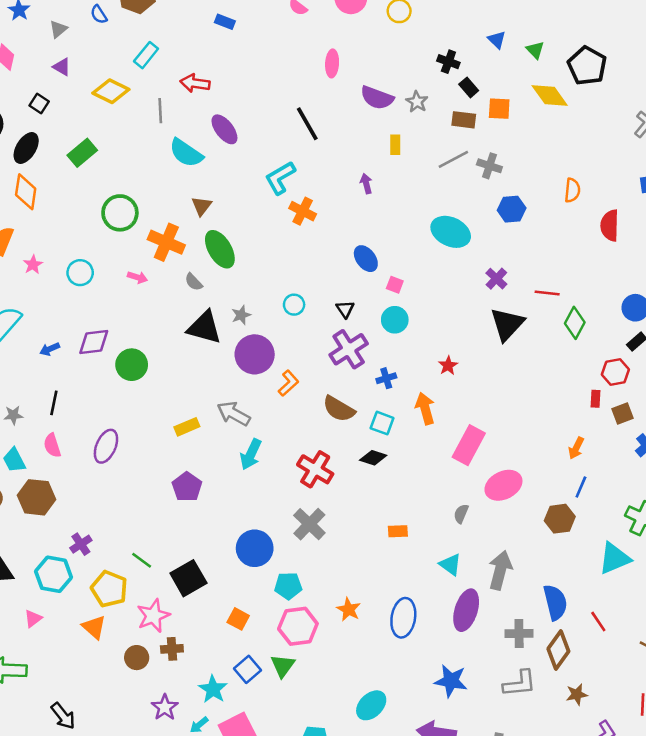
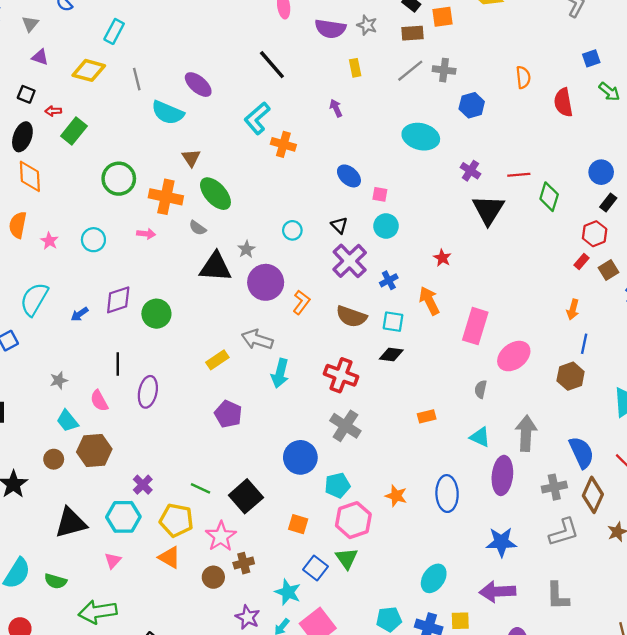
red arrow: (195, 83) -> (53, 111), moved, size x0.6
red rectangle: (596, 399) -> (581, 261), turned 49
black line: (54, 403) -> (118, 364), moved

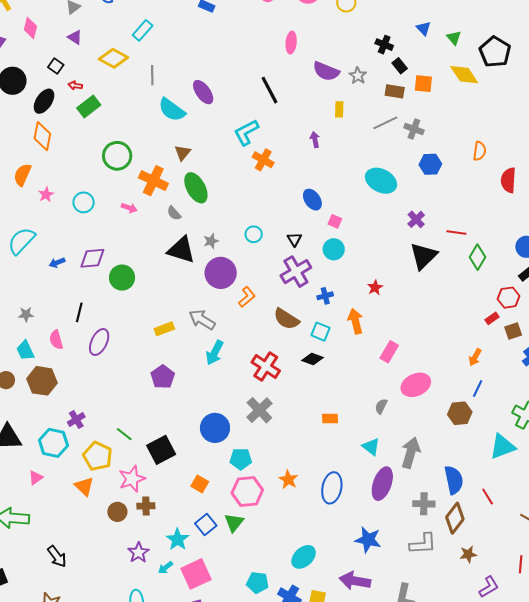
pink rectangle: (475, 326) -> (389, 352), size x0.7

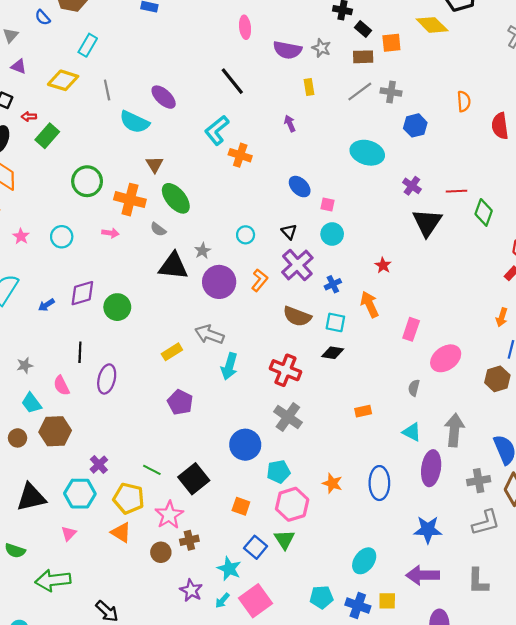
orange L-shape: (247, 297) -> (260, 280), moved

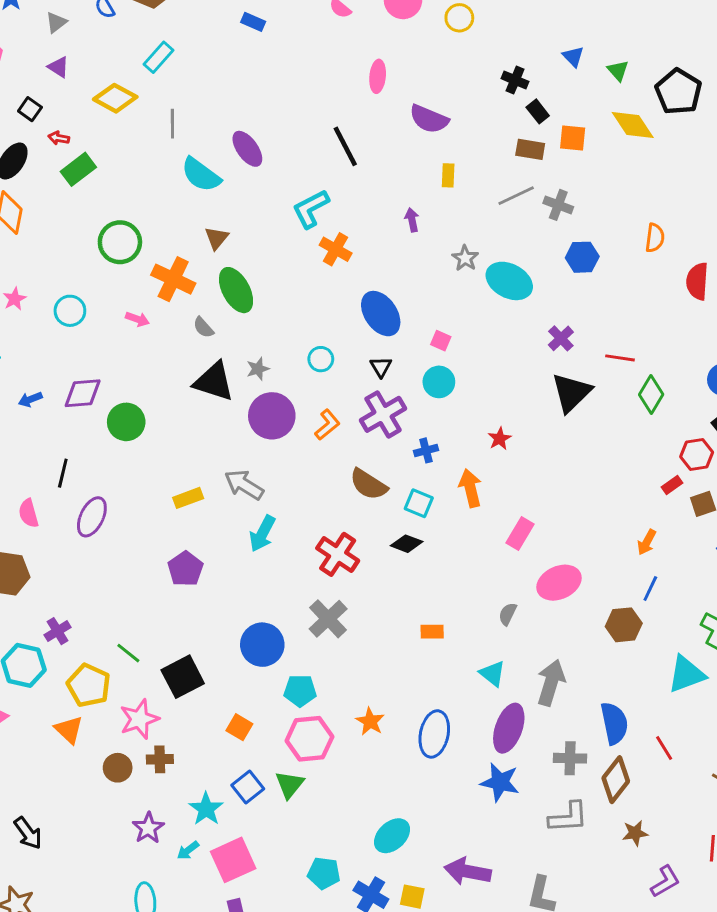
gray star: (321, 48) -> (465, 258), moved
blue ellipse: (300, 187) -> (381, 314), moved, size x1.4
blue star: (428, 530) -> (500, 782), moved

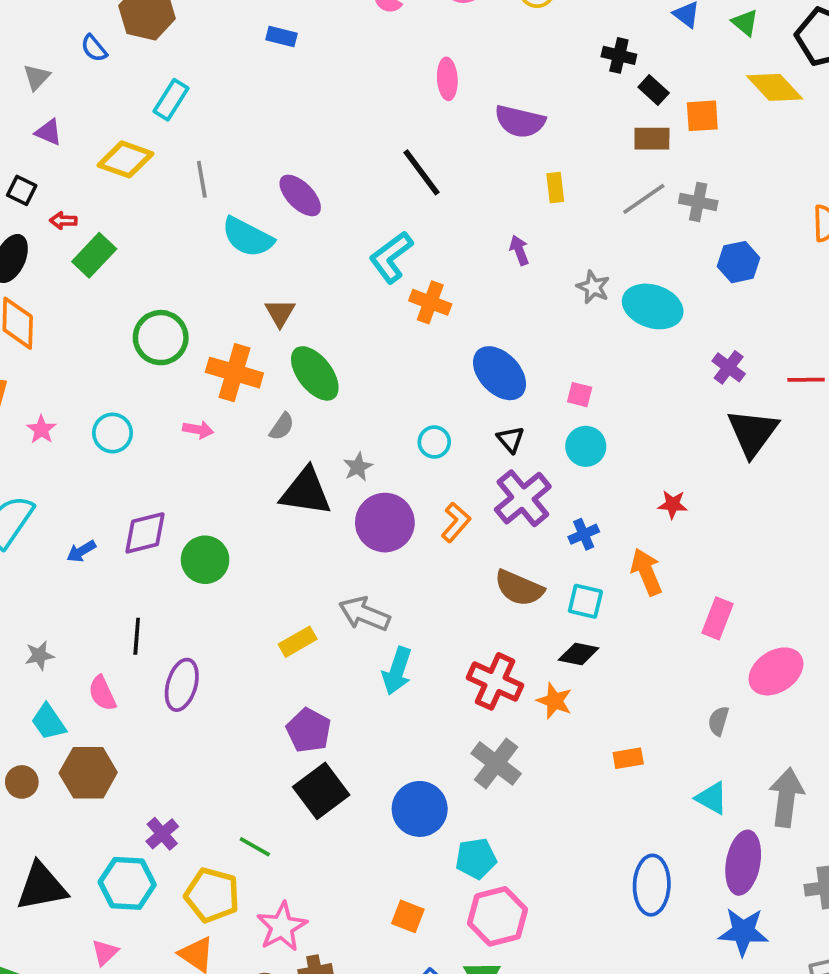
gray semicircle: (203, 327) -> (282, 427), turned -95
red star: (500, 439) -> (673, 504), turned -30
black square: (183, 677) -> (321, 791), moved
orange star: (370, 721) -> (554, 701), moved

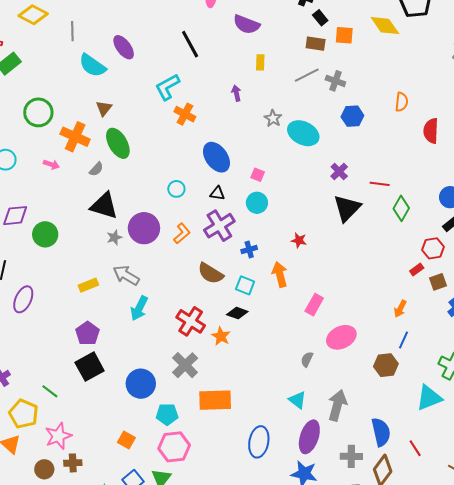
black triangle: (511, 439) -> (217, 193), turned -49
gray star: (358, 467) -> (114, 237), moved
orange rectangle: (628, 758) -> (215, 400), moved, size x2.0

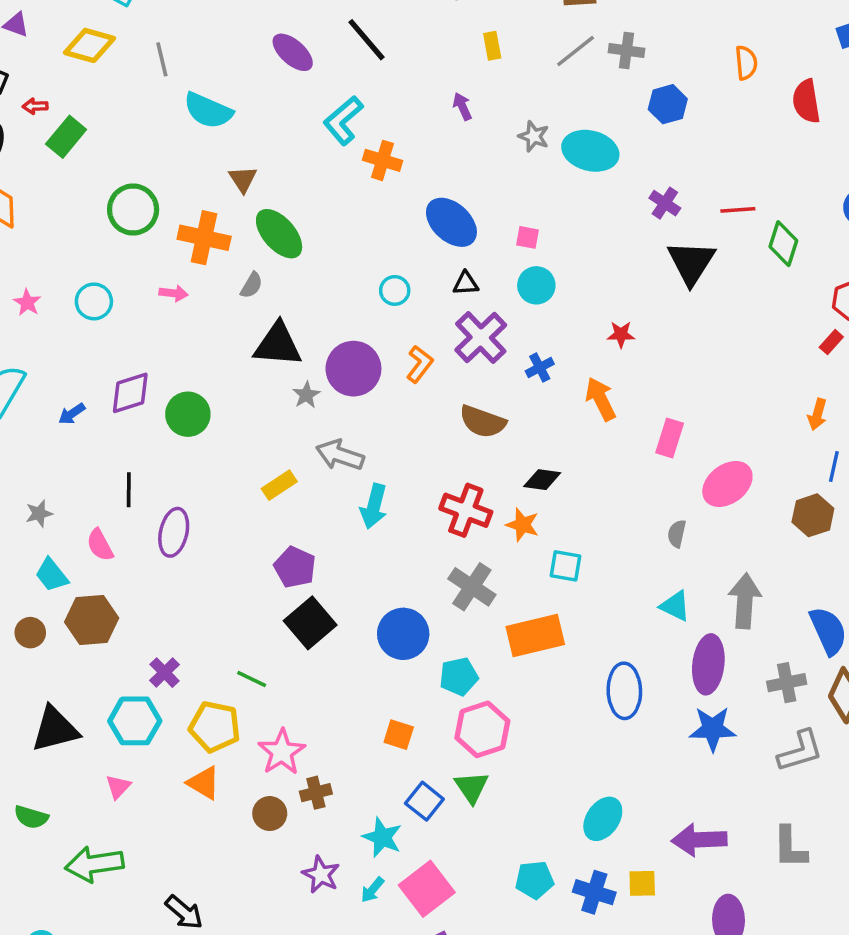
purple ellipse: (124, 47) -> (293, 52), moved
cyan square: (245, 285) -> (565, 566), moved

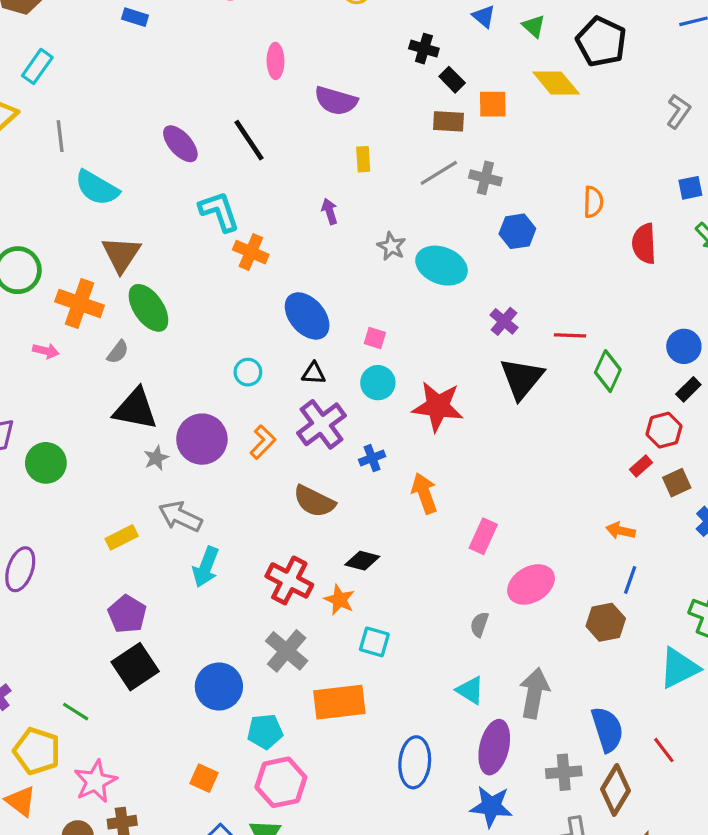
cyan L-shape: (343, 120) -> (219, 211), turned 105
brown triangle: (243, 179) -> (121, 254), size x1.5
red star: (621, 334) -> (438, 406), moved, size x2.0
orange arrow: (817, 414) -> (621, 531), turned 80

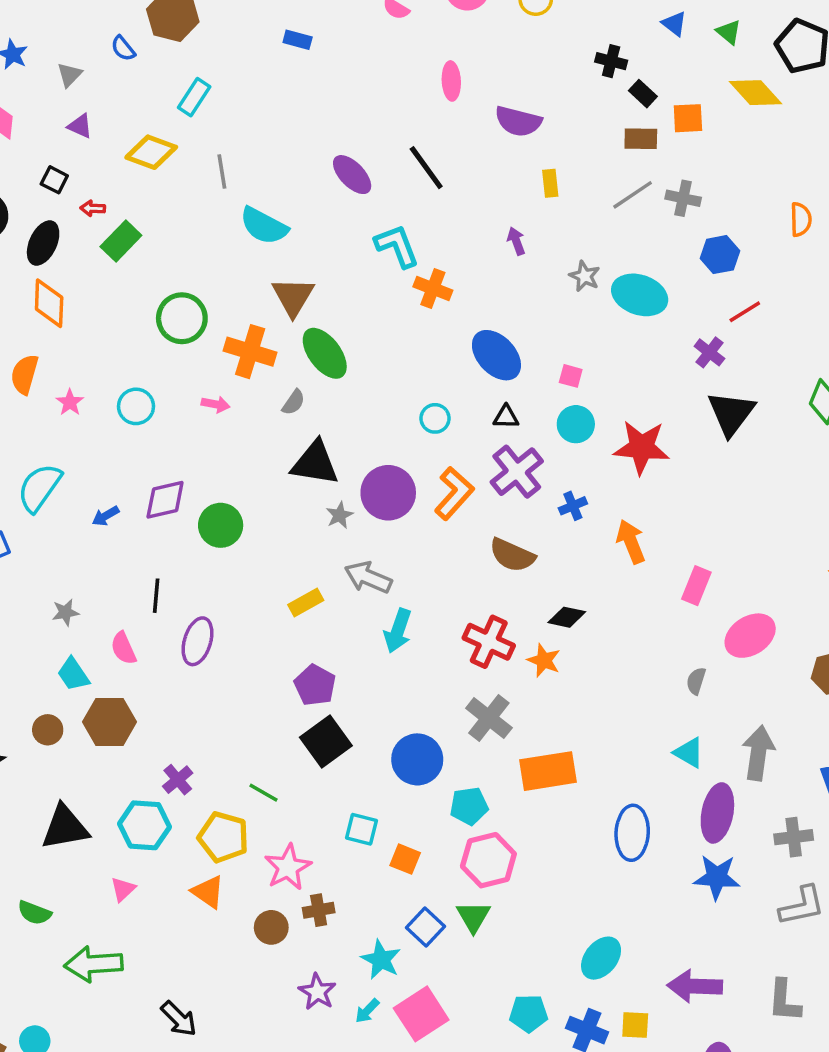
red line: (570, 335) -> (745, 312), moved, turned -32
orange L-shape: (263, 442) -> (454, 493), size x1.4
cyan square: (374, 642) -> (361, 829), moved

